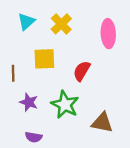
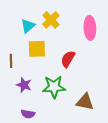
cyan triangle: (26, 22) -> (28, 26), moved
green star: (65, 105) -> (54, 87), turned -30

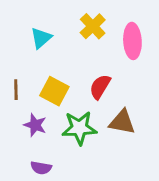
yellow cross: (51, 20) -> (93, 26), moved
yellow square: (37, 49) -> (54, 91), moved, turned 30
brown triangle: (85, 102) -> (122, 122), moved

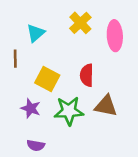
red semicircle: (100, 87) -> (87, 75), turned -30
brown line: (16, 90) -> (15, 59), moved

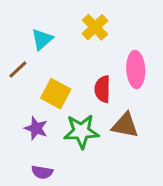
pink ellipse: (115, 36) -> (136, 69), moved
brown line: (15, 59) -> (18, 69), turned 48

